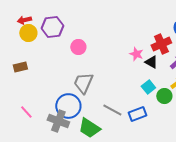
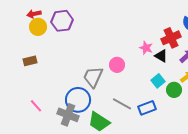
pink circle: (78, 47) -> (117, 65), moved

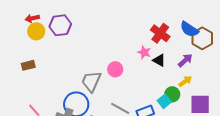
red cross: (171, 38) -> (160, 33), moved, turned -30
cyan square: (158, 81) -> (164, 101), moved

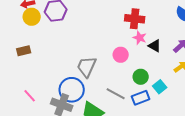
red cross: (160, 33) -> (135, 19), moved, turned -30
pink circle: (115, 69) -> (121, 55), moved
green circle: (172, 94) -> (141, 77), moved

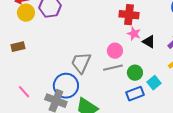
gray line: (116, 94) -> (113, 68), moved, turned -42

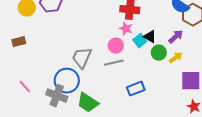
pink star: (134, 34) -> (126, 29), moved
green circle: (135, 73) -> (159, 53), moved
cyan square: (154, 83) -> (140, 41), moved

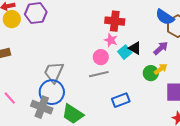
green circle: (159, 53) -> (151, 73), moved
gray trapezoid: (82, 58) -> (54, 72), moved

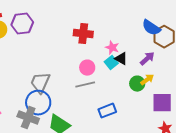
red cross: (115, 21) -> (83, 34), moved
pink star: (111, 40) -> (112, 48), moved

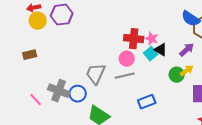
red cross: (83, 34) -> (134, 39), moved
gray trapezoid: (40, 83) -> (96, 74), moved
blue circle: (38, 103) -> (78, 94), size x0.7
gray cross: (28, 118) -> (59, 91), moved

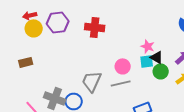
red cross: (134, 39) -> (95, 27), moved
cyan square: (151, 54) -> (147, 61), turned 32
green circle: (177, 75) -> (161, 71), moved

